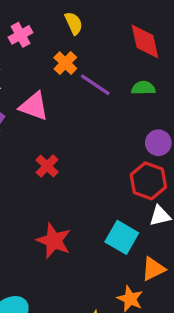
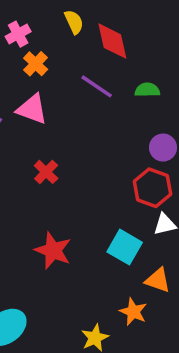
red diamond: (145, 42) -> (112, 41), moved
orange cross: (65, 63) -> (36, 64), moved
orange triangle: (153, 269) -> (158, 280), turned 45

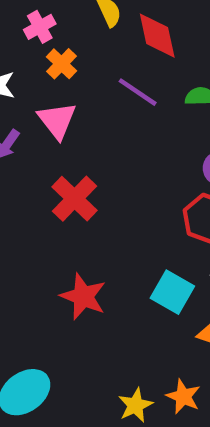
pink triangle: (32, 109) -> (57, 120), turned 32
red cross: (46, 172) -> (75, 199), size x1.5
orange star: (133, 312) -> (183, 396), moved

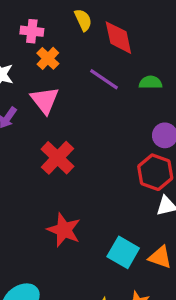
pink cross: (40, 27) -> (32, 31), turned 35
cyan square: (172, 292) -> (123, 252), moved

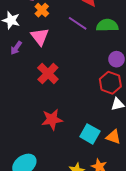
green semicircle: (150, 82) -> (107, 25), size x1.5
red star: (64, 230) -> (52, 120), turned -30

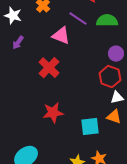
pink triangle: (40, 37) -> (61, 36), moved, turned -30
cyan square: (90, 134) -> (90, 127), turned -36
orange triangle: (113, 137) -> (114, 117), moved

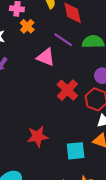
red cross: (49, 68) -> (67, 90), moved

